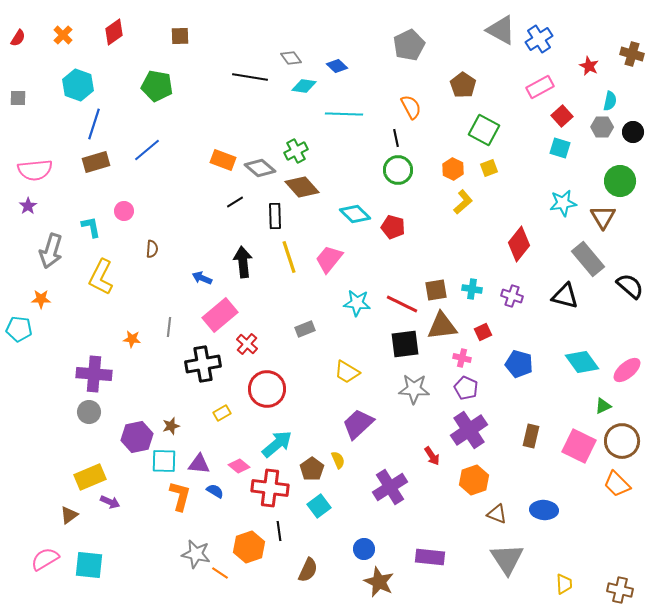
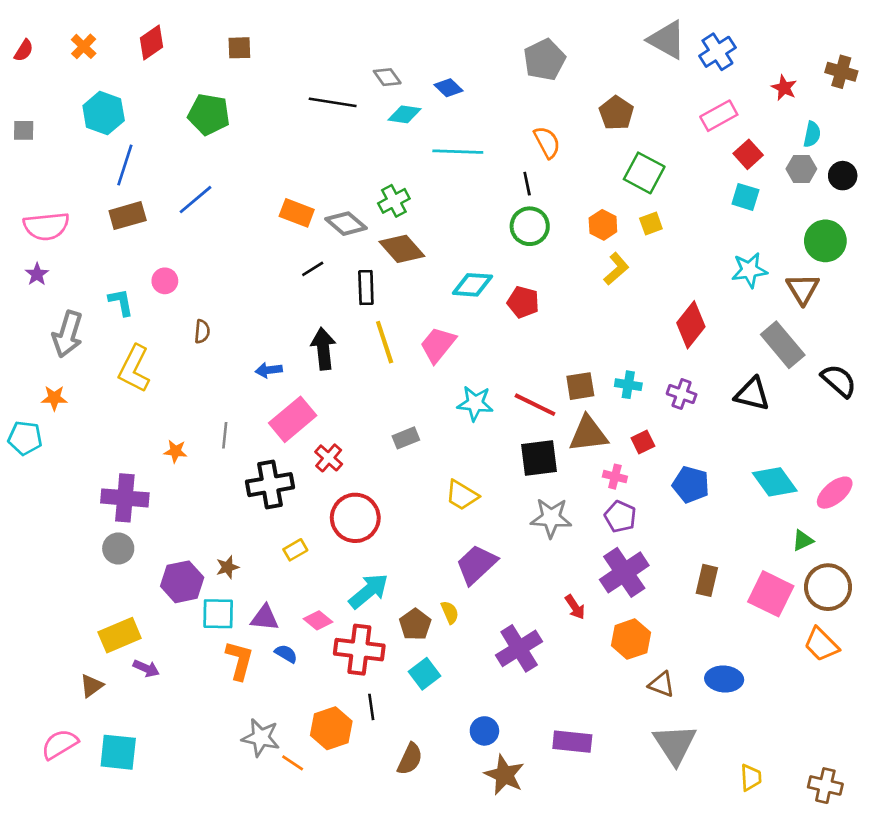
cyan diamond: (355, 214) -> (472, 285), turned -40
blue arrow: (202, 278) -> (269, 370), turned -30

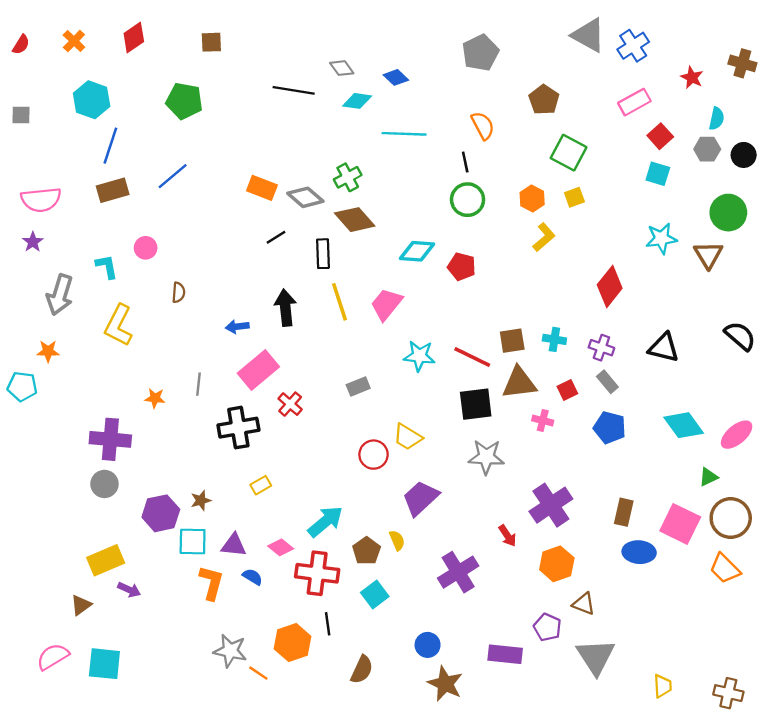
gray rectangle: (783, 345) -> (607, 382), moved, size x0.6
purple pentagon: (620, 517) -> (547, 627), moved
red circle: (355, 518) -> (374, 455), moved, size x0.7
blue ellipse: (724, 679) -> (639, 552), moved

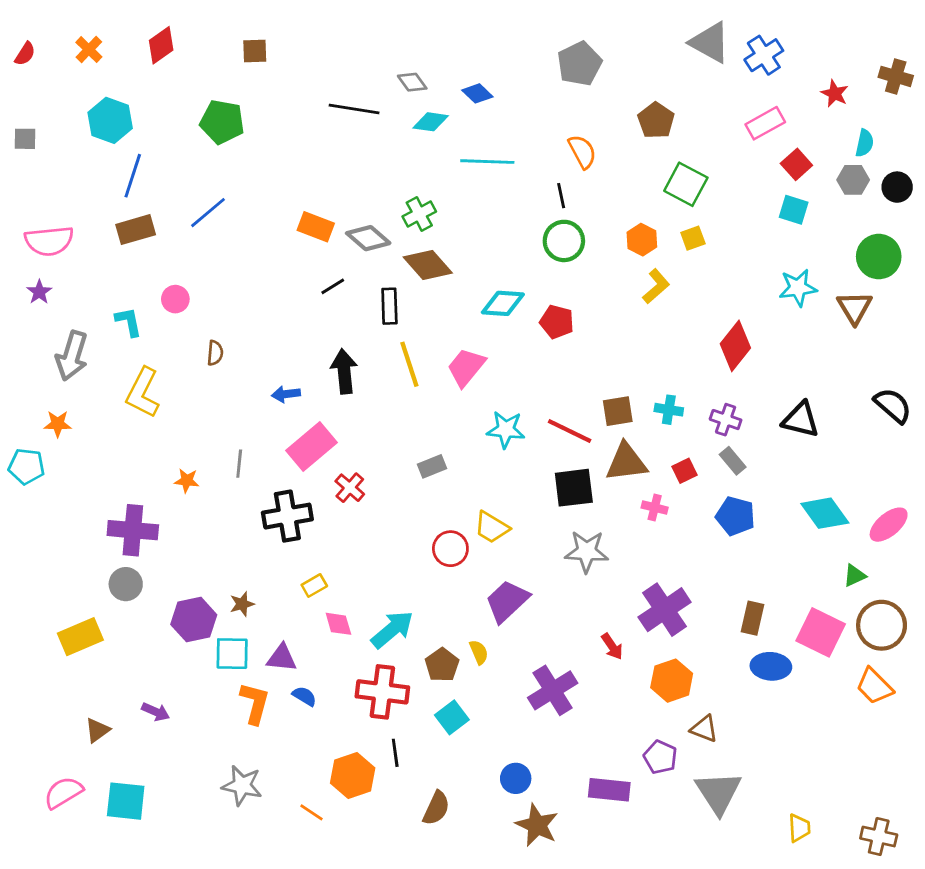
pink diamond: (281, 547) -> (338, 624), moved, turned 35
yellow rectangle: (106, 560) -> (80, 637), moved
gray star: (230, 651) -> (242, 785), moved

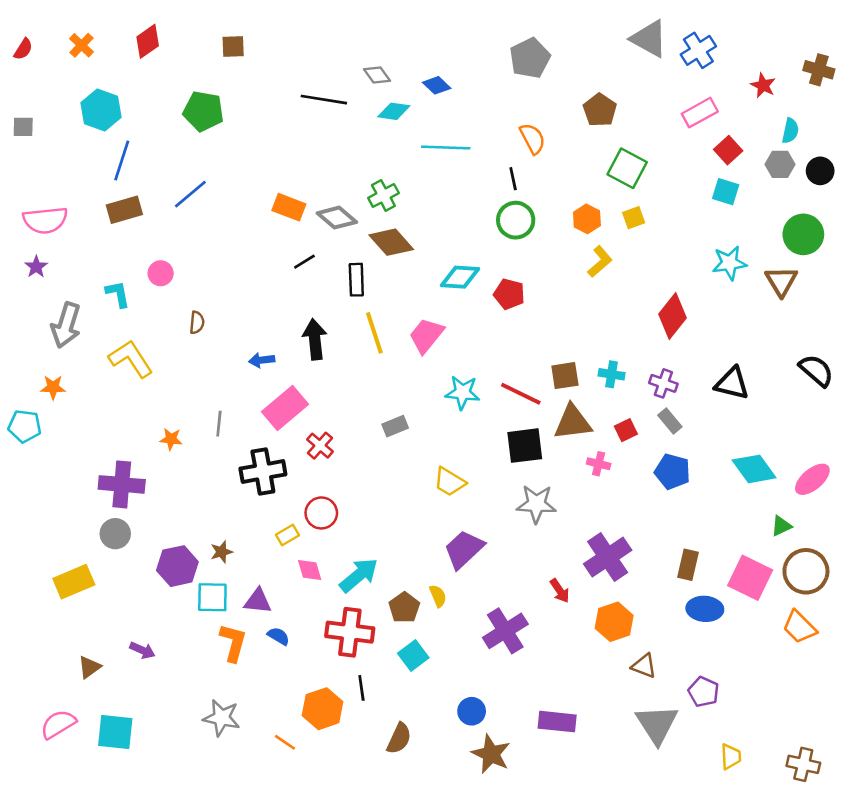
yellow L-shape: (143, 393) -> (131, 359), turned 120
red circle: (450, 549) -> (321, 513), moved
purple pentagon: (660, 757) -> (704, 692), moved

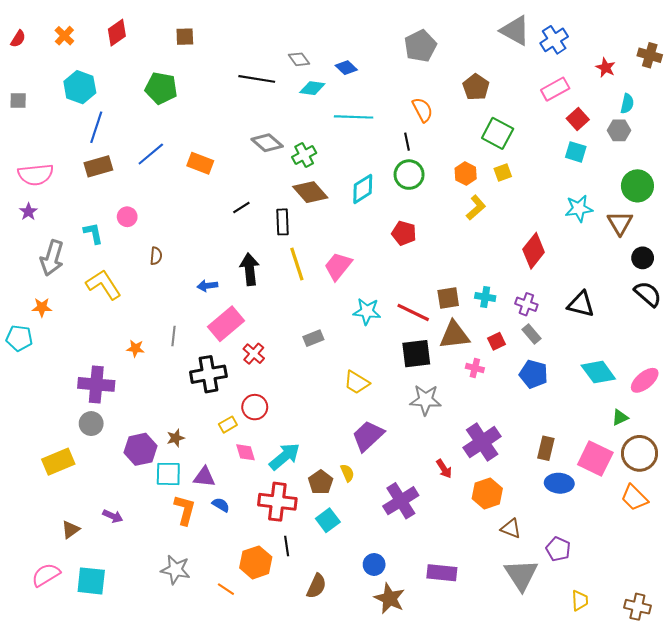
black circle: (820, 171) -> (643, 258), moved
orange rectangle: (289, 207) -> (200, 163), moved
gray diamond: (337, 218) -> (267, 143), moved
cyan diamond: (460, 277) -> (363, 189), moved, turned -36

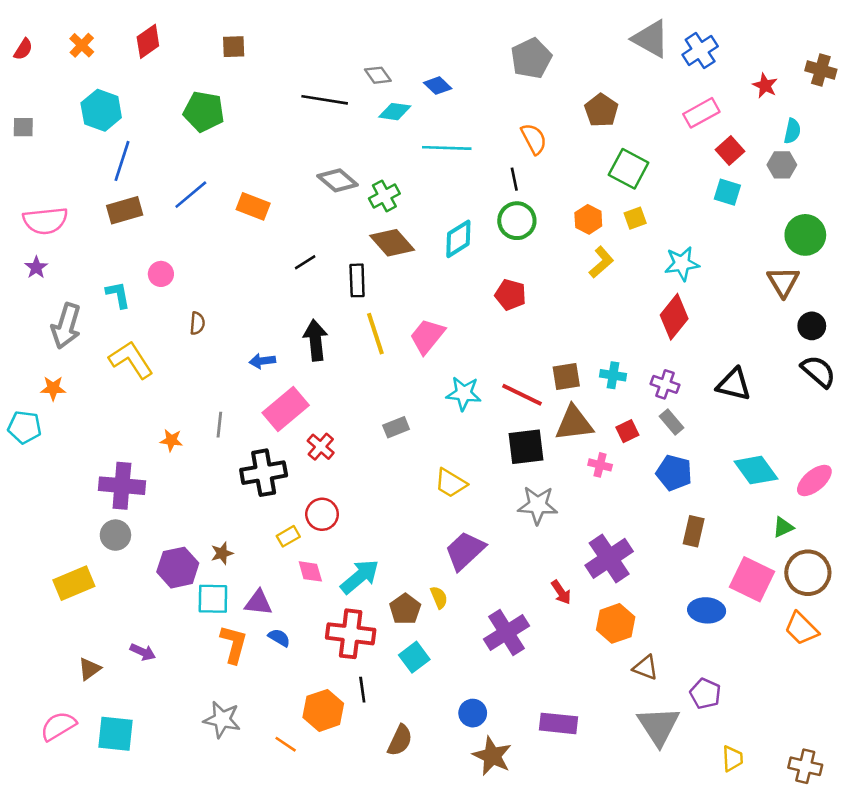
cyan star: (579, 209) -> (682, 264), moved
brown rectangle: (546, 448) -> (694, 531), moved

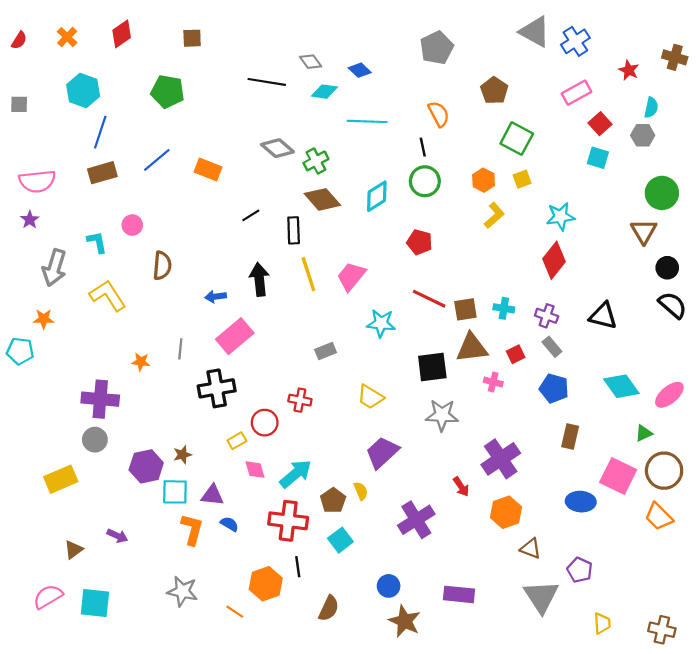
brown semicircle: (197, 323) -> (162, 266), size x1.5
red line: (522, 395) -> (429, 299), moved
red cross: (321, 447) -> (300, 400), moved, turned -30

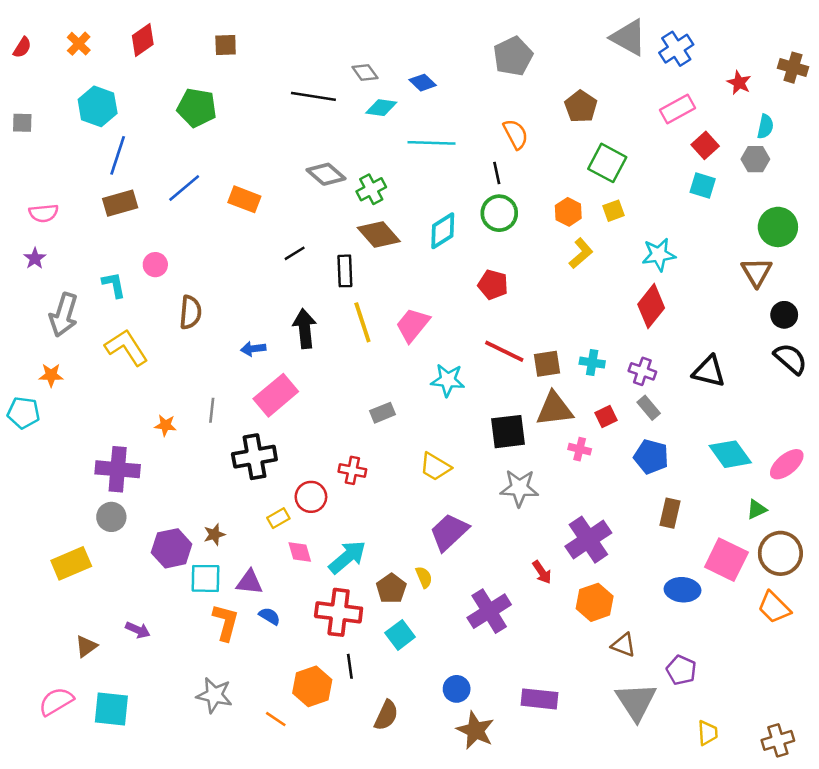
pink semicircle: (37, 181) -> (44, 213), size x0.7
brown cross: (662, 630) -> (778, 740), turned -30

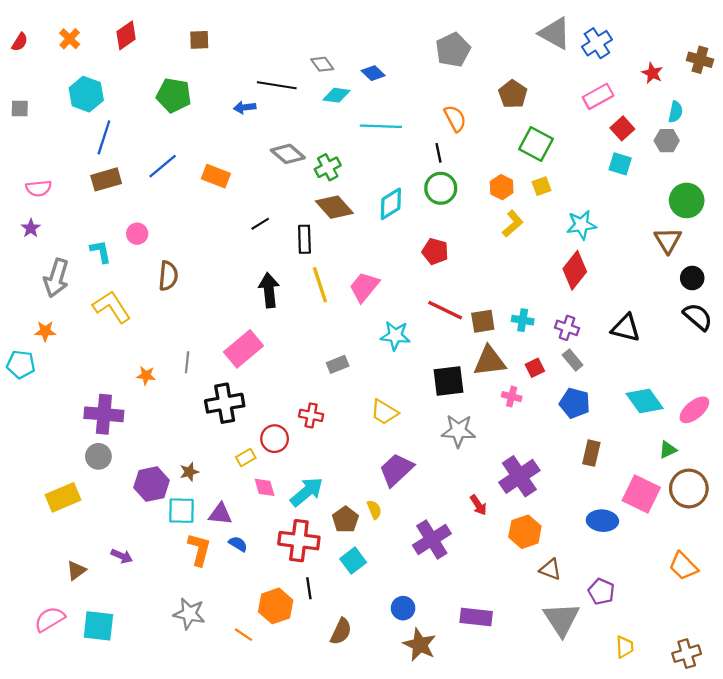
blue arrow: (253, 349) -> (245, 107), moved
orange trapezoid: (774, 607) -> (683, 566), moved

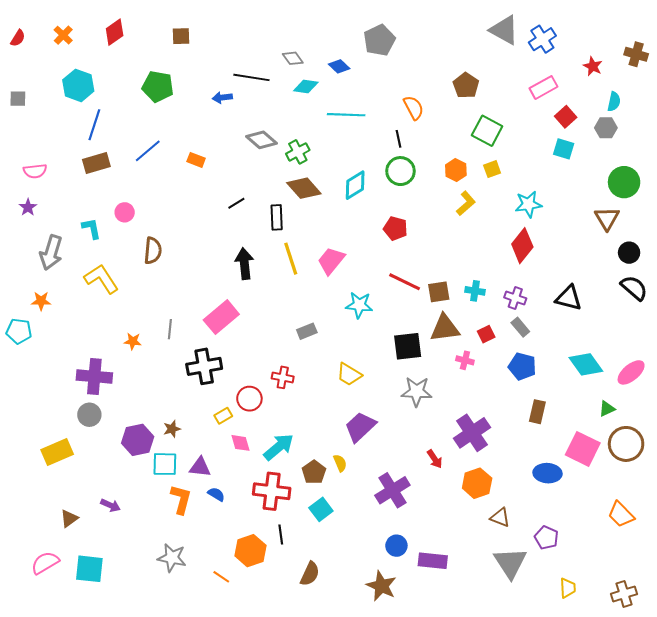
gray pentagon: (453, 50) -> (379, 40), moved
orange rectangle: (216, 176) -> (196, 160), size x0.7
blue circle: (403, 608) -> (396, 546), moved

